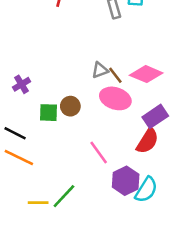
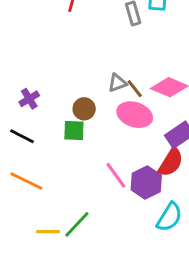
brown circle: (70, 106) -> (84, 109), moved
green square: (48, 113) -> (74, 131), moved
black line: (15, 133) -> (22, 136), moved
purple hexagon: (126, 181) -> (146, 182), moved

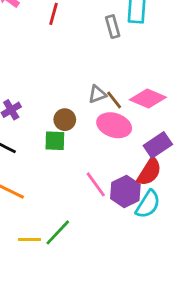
cyan semicircle: (169, 217) -> (148, 204), moved

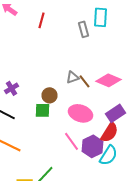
pink ellipse: (114, 125) -> (80, 113), moved

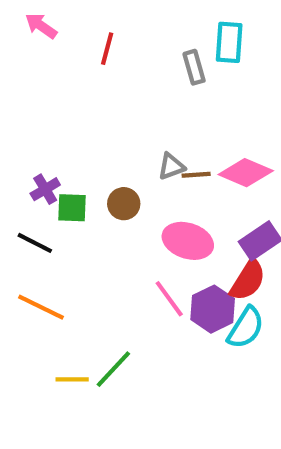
brown line: (84, 81) -> (196, 175), turned -56
green square: (42, 110) -> (72, 208), moved

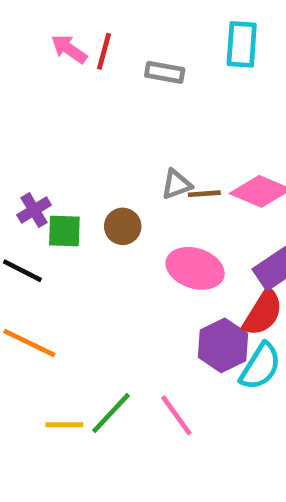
pink arrow: (41, 26) -> (69, 49), moved
gray rectangle: (194, 67) -> (165, 72), moved, turned -64
pink line: (169, 299) -> (176, 415), moved

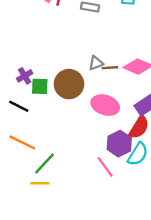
brown circle: (123, 226) -> (69, 84), size x1.6
green line: (111, 413) -> (44, 163), moved
pink line: (176, 415) -> (105, 167), moved

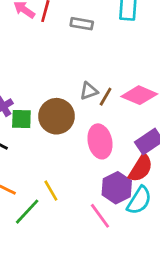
brown line: (110, 68) -> (106, 97), turned -56
pink ellipse: (105, 105) -> (100, 141), turned 60
yellow line: (40, 183) -> (51, 191), moved, turned 60

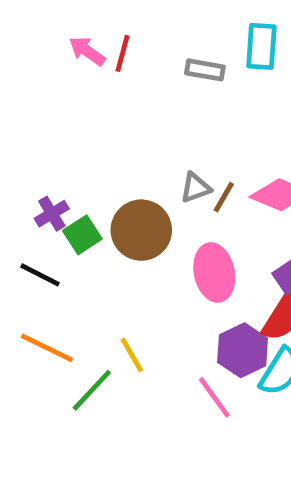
gray rectangle: (82, 24) -> (205, 70), moved
green square: (21, 119) -> (82, 235), turned -35

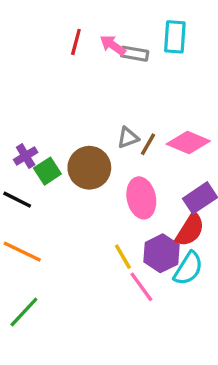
pink arrow: (87, 51) -> (113, 45), moved
yellow line: (132, 355) -> (123, 257), moved
green line: (92, 390) -> (24, 312), moved

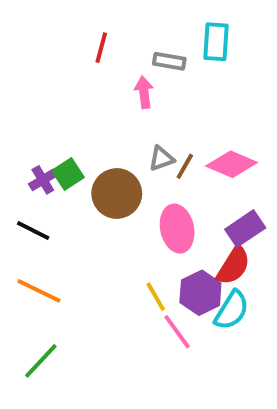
pink arrow: (113, 45) -> (144, 92), moved, turned 48
green square: (47, 171) -> (68, 174), moved

